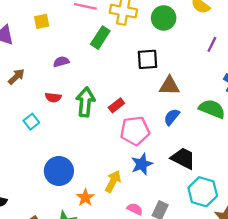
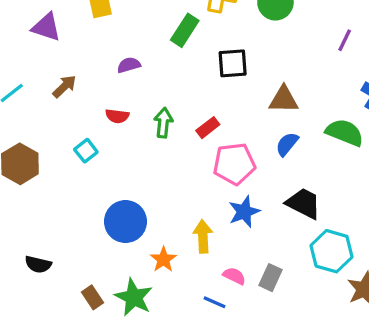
black square: (147, 59) -> (233, 63), moved
green arrow: (85, 102) -> (163, 123), size x0.7
yellow arrow: (113, 181) -> (203, 236), turned -30

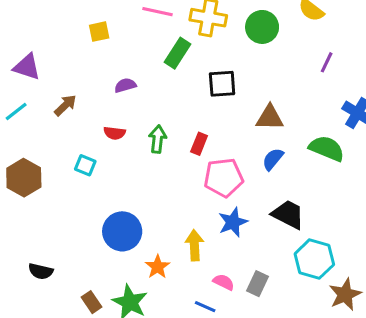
purple triangle: (46, 27) -> (27, 67), moved
red rectangle: (208, 128) -> (199, 144), turned -30
cyan square: (86, 151) -> (85, 165), turned -30

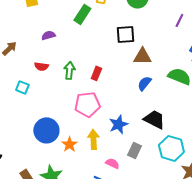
black square: (222, 84) -> (125, 34), moved
pink pentagon: (224, 178) -> (87, 104), moved
orange star: (158, 267) -> (69, 144), moved
gray rectangle: (257, 284) -> (134, 150), moved

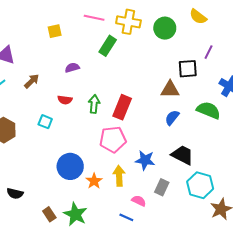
black square: (125, 34) -> (188, 69), moved
red rectangle: (96, 73) -> (122, 107), size x1.6
blue star: (118, 124) -> (145, 160), turned 30

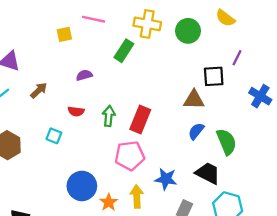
pink line: (94, 18) -> (94, 19), moved
green semicircle: (208, 110) -> (226, 142), moved, turned 45

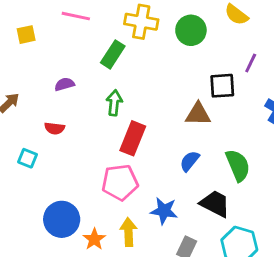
yellow square: (64, 34) -> (26, 35), moved
green arrow: (109, 116) -> (114, 103), moved
blue semicircle: (196, 131) -> (190, 161), moved

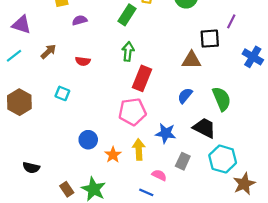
purple semicircle: (64, 84) -> (80, 20), moved
red semicircle: (55, 128) -> (83, 61), moved
blue circle: (62, 219) -> (88, 140), size x0.7

